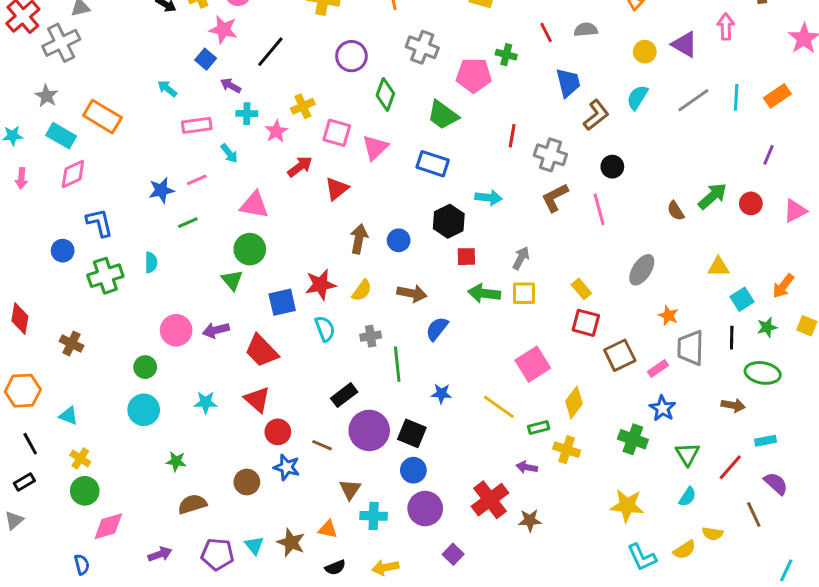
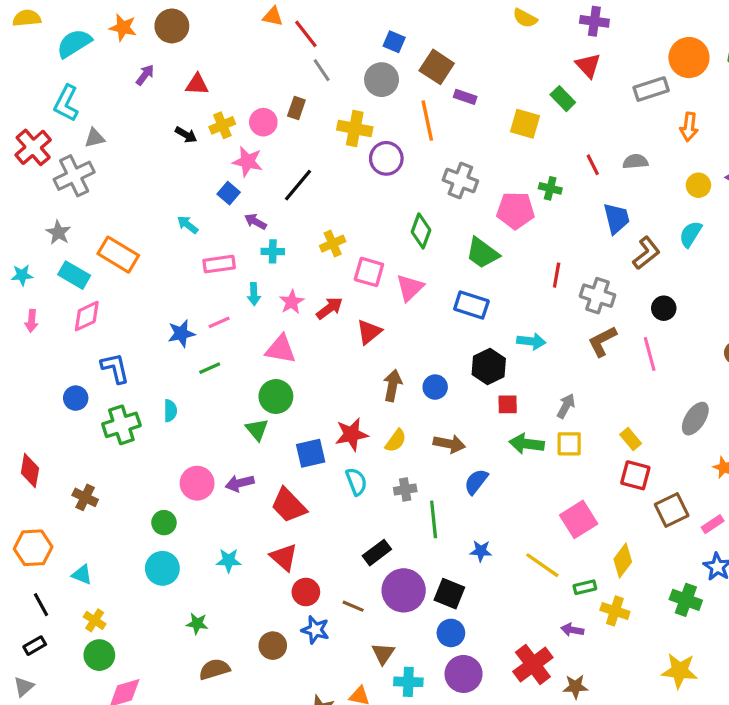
purple circle: (351, 56) -> (386, 158), moved
pink star: (276, 131) -> (292, 302), moved
cyan arrow: (229, 153) -> (254, 294), turned 36

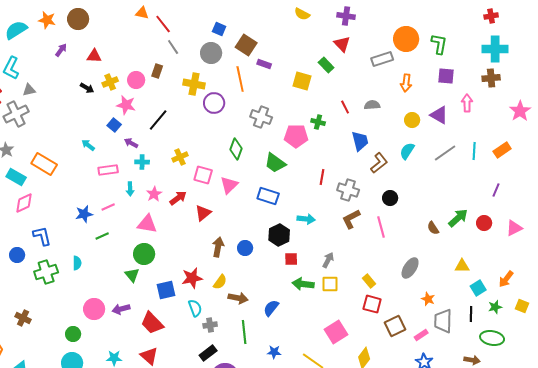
brown arrow: (449, 444) -> (238, 298), moved
gray cross: (405, 490) -> (210, 325), moved

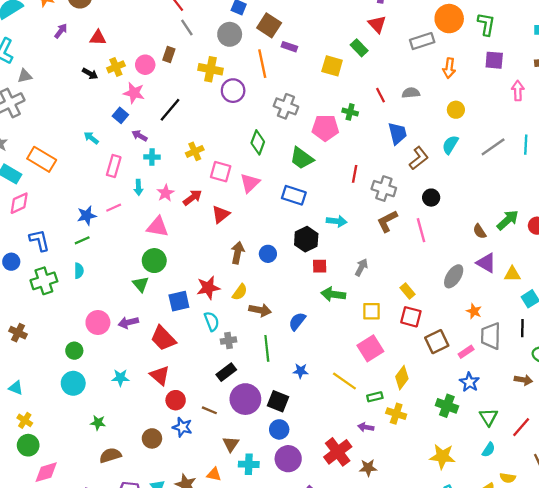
purple triangle: (439, 115) -> (486, 263), moved
pink rectangle: (108, 170) -> (114, 166), turned -66
green line: (102, 236) -> (82, 240), moved
yellow square: (330, 284) -> (371, 311), moved

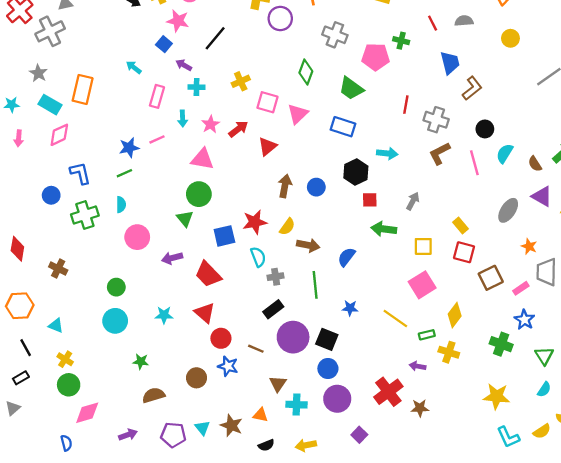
cyan semicircle: (450, 145) -> (505, 153), moved
orange rectangle: (42, 159) -> (83, 89), turned 72
pink circle: (98, 322) -> (137, 237), moved

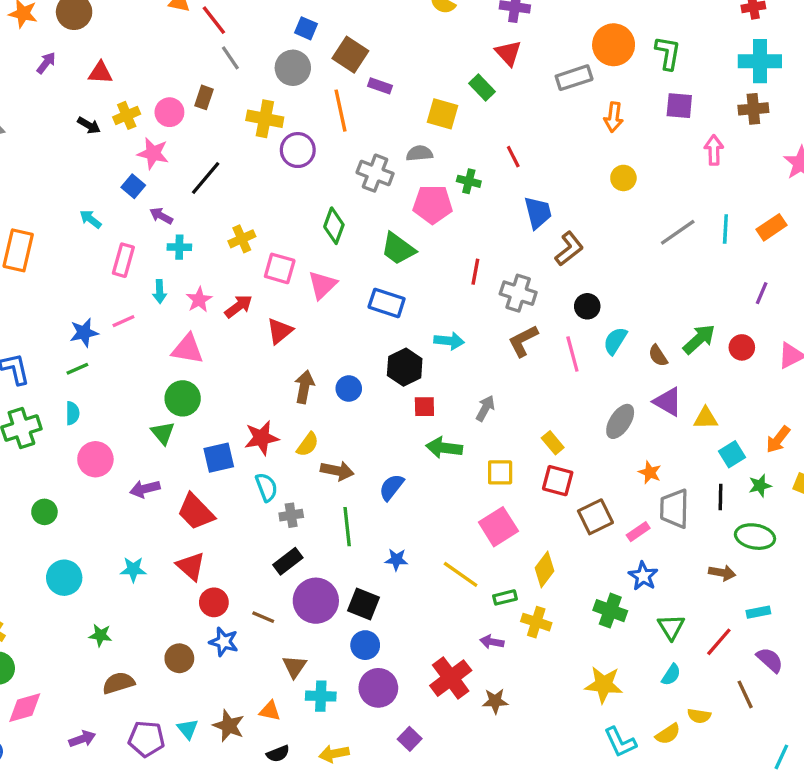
gray semicircle: (464, 21) -> (419, 153), moved
green circle: (116, 287) -> (44, 512), moved

